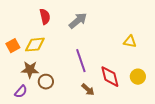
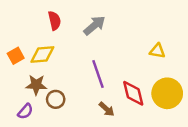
yellow circle: (138, 77) -> (167, 93), size x1.6

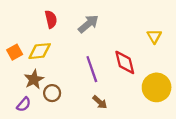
yellow triangle: (157, 51) -> (154, 36), moved, turned 49
brown star: (36, 85) -> (34, 79), turned -30
red diamond: (133, 93) -> (125, 62), moved

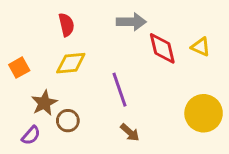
gray arrow: (88, 24) -> (131, 22), moved, turned 40
yellow triangle: (154, 36) -> (201, 47), turned -35
yellow diamond: (40, 51) -> (71, 63), moved
red diamond: (125, 62) -> (162, 48), moved

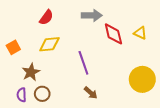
red semicircle: (66, 25) -> (46, 17), turned 49
brown circle: (68, 121) -> (42, 94), moved
purple semicircle: (31, 135) -> (22, 95), turned 136

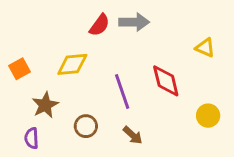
red semicircle: (46, 17) -> (99, 25), moved
red diamond: (113, 34) -> (166, 81), moved
yellow circle: (142, 79) -> (208, 116), size x0.6
brown circle: (42, 94) -> (86, 126), moved

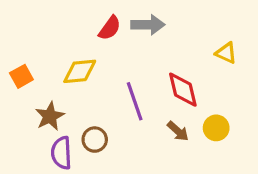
yellow circle: (208, 116) -> (216, 128), moved
brown arrow: (133, 135) -> (178, 131), moved
purple semicircle: (32, 138) -> (61, 153), moved, size x1.4

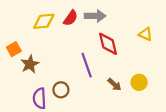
yellow diamond: (80, 71) -> (44, 21), moved
red diamond: (183, 90) -> (108, 44), moved
brown star: (50, 116) -> (30, 64), moved

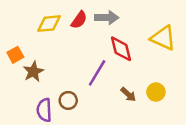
yellow triangle: (145, 34) -> (163, 38), size x1.6
purple line: (87, 65) -> (97, 73), turned 50

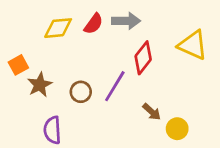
red diamond: (121, 49) -> (143, 58), turned 52
yellow circle: (156, 92) -> (177, 129), moved
brown circle: (68, 100) -> (81, 92), moved

